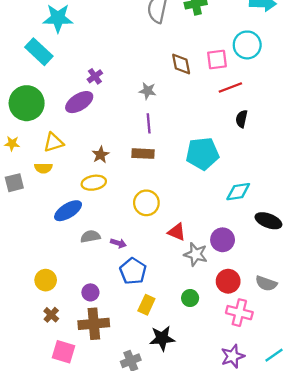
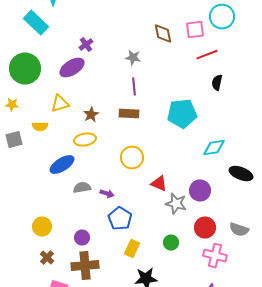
yellow triangle: (53, 142) -> (60, 104), moved

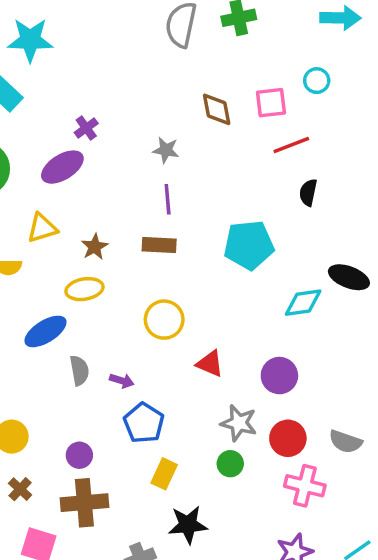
cyan circle: (222, 17) -> (317, 81), size x0.6
black ellipse: (241, 174) -> (349, 277), moved
gray semicircle: (82, 188) -> (79, 370), turned 90
gray star: (176, 204) -> (239, 423), moved

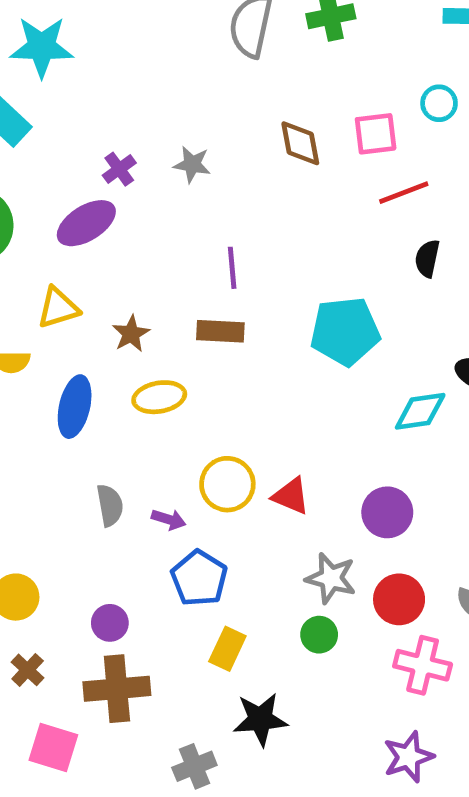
gray star: (166, 150) -> (192, 164), moved
yellow ellipse: (84, 289) -> (159, 397), moved
yellow circle: (164, 320) -> (227, 484), moved
blue ellipse: (45, 331) -> (75, 407), moved, turned -45

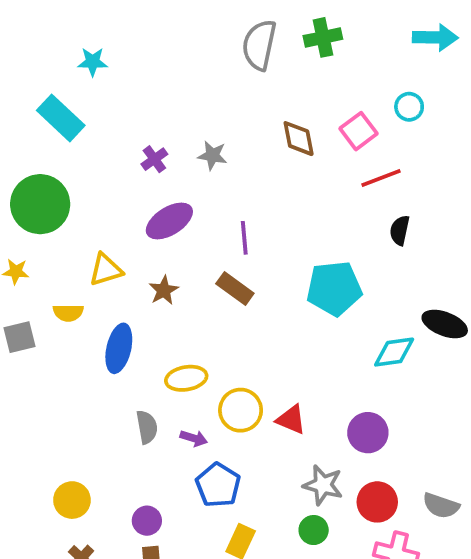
cyan star: (42, 47) -> (93, 62), size x0.6
pink square: (376, 134) -> (359, 131), turned -30
purple ellipse: (86, 223) -> (169, 221), moved
brown rectangle: (220, 331) -> (235, 288), turned 33
yellow ellipse: (159, 397) -> (186, 378), moved

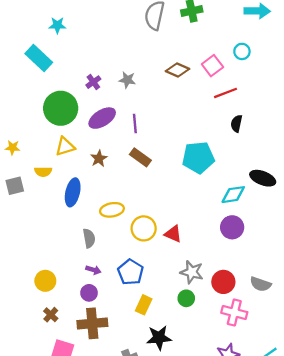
brown diamond: (299, 139) -> (177, 70), turned -55
green circle: (40, 204) -> (61, 108), moved
purple line: (244, 238) -> (135, 124), moved
purple circle: (368, 433) -> (232, 227), moved
purple arrow: (194, 438) -> (93, 270), moved

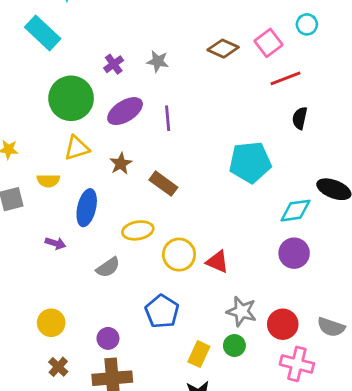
brown rectangle: (140, 157) -> (163, 184), moved
gray semicircle: (89, 238) -> (108, 267), turned 66
purple arrow: (93, 270) -> (55, 243), moved
yellow rectangle: (144, 305) -> (199, 354), moved

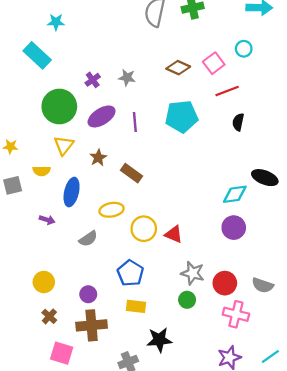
yellow triangle: (77, 148) -> (64, 145), turned -35
cyan pentagon: (250, 162) -> (182, 116), moved
yellow rectangle: (199, 354) -> (136, 306), moved, turned 72

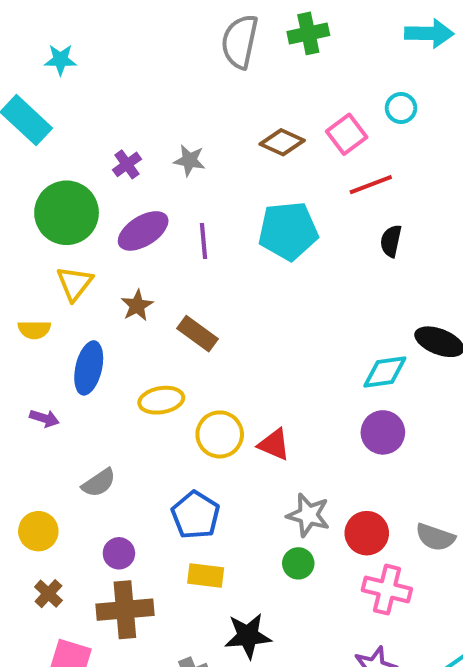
gray semicircle: (88, 239) -> (99, 483), moved

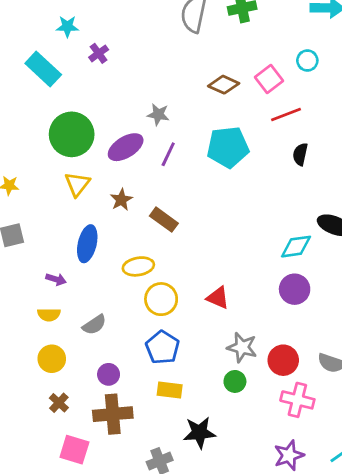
gray star: (189, 160) -> (158, 114), moved
purple cross: (127, 164) -> (99, 53), moved
purple line: (204, 241) -> (168, 154), turned 30
yellow semicircle: (34, 330) -> (49, 315), moved
yellow circle: (220, 434) -> (161, 299), moved

